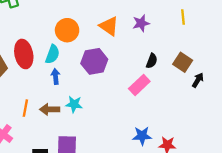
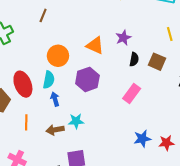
yellow line: (183, 17) -> (170, 34), moved
black semicircle: (152, 61) -> (134, 59), moved
brown square: (183, 62) -> (157, 62), moved
orange line: (25, 108) -> (26, 122), moved

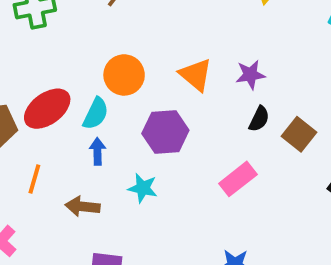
red ellipse: (23, 84) -> (47, 109), turned 60
cyan star: (76, 121) -> (143, 188), moved

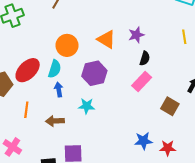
brown square: (299, 134) -> (170, 106), moved
pink rectangle: (238, 179) -> (142, 81), moved

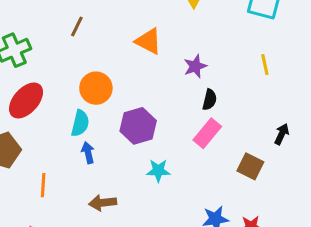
orange triangle: (106, 39) -> (148, 41), moved
red ellipse: (28, 70) -> (26, 100), moved
cyan star: (87, 106) -> (158, 171), moved
brown arrow: (55, 121) -> (103, 203), moved

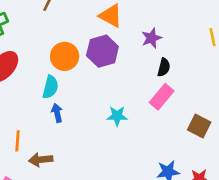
purple hexagon: (138, 126) -> (102, 51), moved
cyan star: (158, 171) -> (117, 116), moved
brown arrow: (103, 203) -> (41, 160), moved

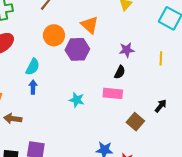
purple star: (152, 38) -> (127, 50), moved
orange circle: (65, 56) -> (54, 35), moved
pink rectangle: (162, 97) -> (113, 93), turned 42

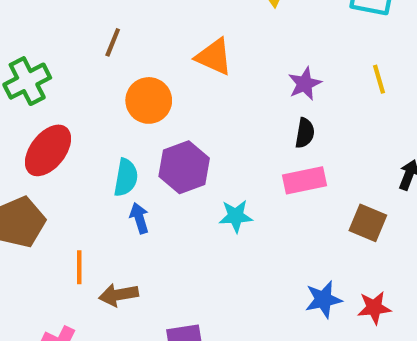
purple hexagon: (77, 49) -> (184, 167), moved

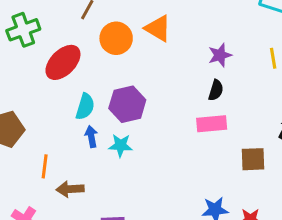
orange circle: (149, 100) -> (116, 38), moved
red ellipse: (48, 150) -> (63, 62), moved
cyan star: (236, 216) -> (121, 145), moved
brown square: (368, 223) -> (253, 159), turned -32

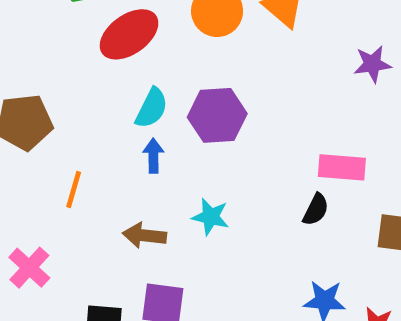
black semicircle: (216, 90) -> (316, 210), moved
cyan star: (121, 145) -> (211, 217), moved
brown arrow: (70, 189) -> (144, 235), moved

